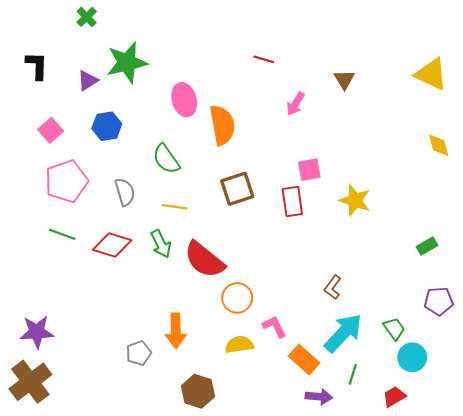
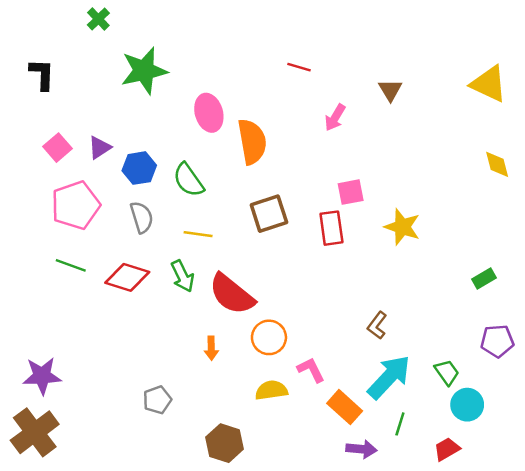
purple triangle: (88, 81) -> (100, 148), moved
blue hexagon: (107, 126) -> (139, 168), moved
orange arrow: (176, 331) -> (211, 348), moved, size x0.6

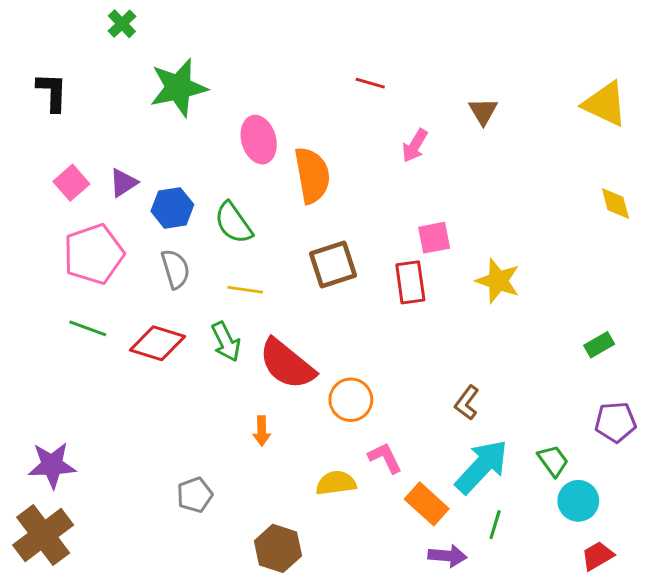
orange circle: (269, 337) -> (351, 400), moved
red trapezoid: (447, 449) -> (598, 556), moved

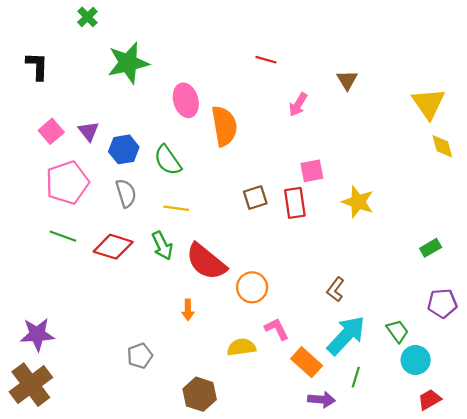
yellow triangle: (605, 104) -> (428, 104), moved, turned 30
purple triangle: (123, 183) -> (89, 131), turned -35
brown square: (333, 264) -> (255, 198), moved, size x0.7

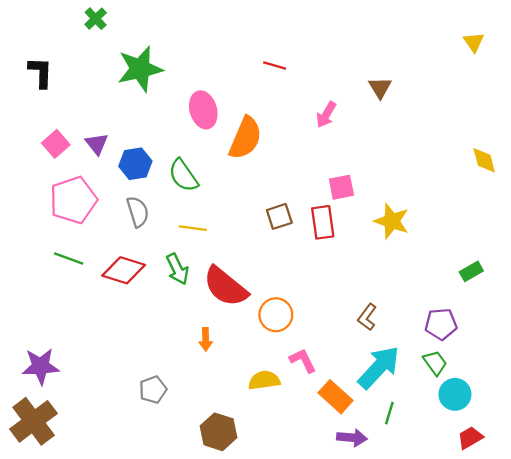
red line: (266, 60) -> (275, 65), moved
yellow triangle: (428, 104) -> (474, 42), moved, size x0.6
orange semicircle: (224, 126) -> (245, 138), turned 33
purple pentagon: (442, 303) -> (441, 324), moved

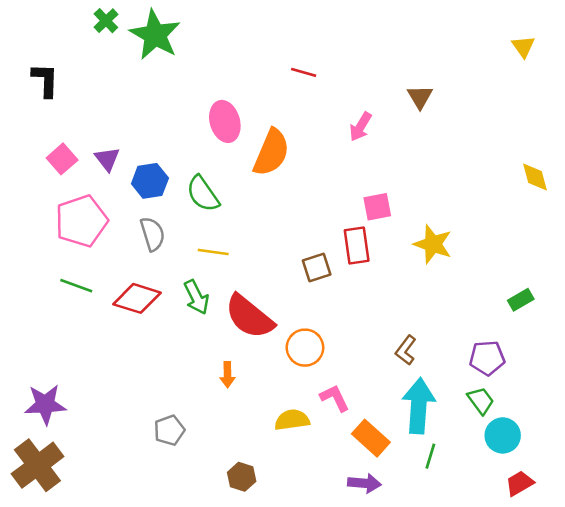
green star: (140, 69) -> (155, 35), moved, turned -30
brown square: (279, 216) -> (317, 267), moved
cyan arrow: (379, 367) -> (419, 406), turned -39
brown hexagon: (218, 432) -> (242, 477), size x0.7
purple arrow: (352, 438) -> (364, 483), moved

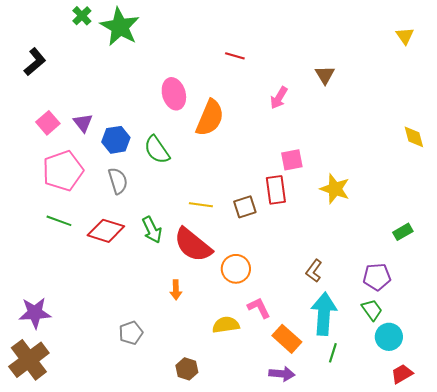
black L-shape: (45, 80) -> (35, 62), turned 48
yellow line: (213, 252) -> (201, 205), moved

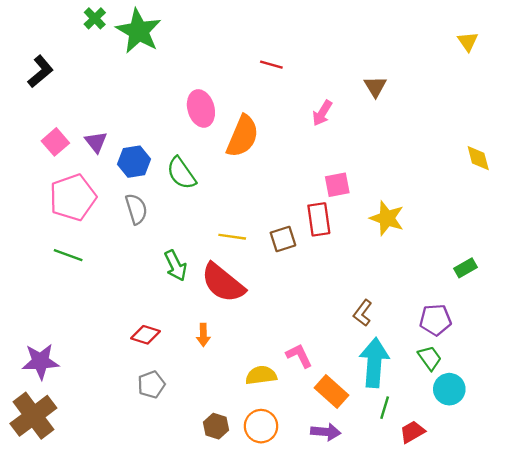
red diamond: (106, 231) -> (146, 335), moved, size x0.7
orange circle: (236, 269) -> (261, 426), moved
red trapezoid: (402, 374) -> (412, 432), moved

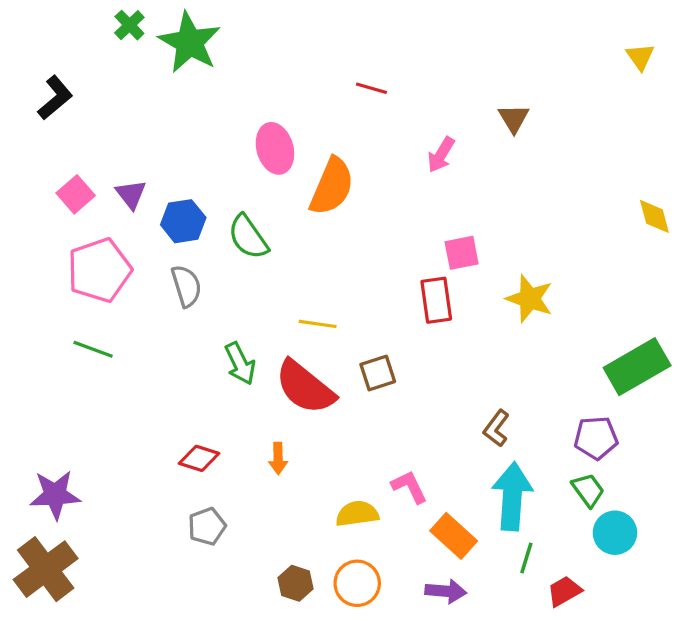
brown square: (283, 239) -> (378, 373), moved
green rectangle: (465, 268) -> (637, 367), size x2.0

